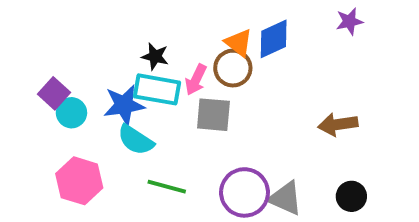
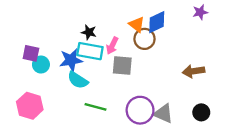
brown circle: (233, 68) -> (144, 39), moved
purple square: (54, 93) -> (31, 53), turned -30
pink hexagon: (79, 181) -> (30, 106), moved

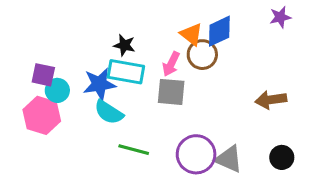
pink arrow: (112, 46) -> (171, 64), moved
pink hexagon: (30, 106) -> (42, 115), moved

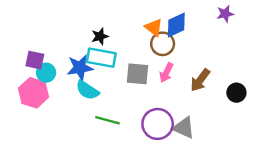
black star: (124, 45) -> (100, 36), turned -30
pink arrow: (171, 64) -> (166, 73), moved
brown arrow: (271, 100) -> (200, 80), moved, turned -45
black circle: (282, 157) -> (236, 93), moved

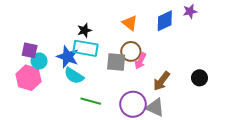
blue diamond: (176, 25) -> (165, 21), moved
brown circle: (163, 44) -> (131, 51), moved
blue star: (80, 68) -> (68, 57), turned 30
brown arrow: (200, 80) -> (162, 81), moved

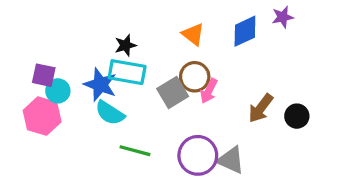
gray square: (116, 62) -> (173, 92), turned -36
brown arrow: (162, 81) -> (261, 108), moved

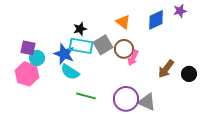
gray square: (173, 92) -> (103, 45), moved

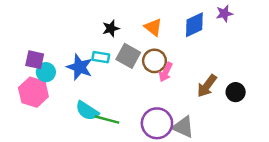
black star: (80, 29) -> (111, 28), moved
gray square: (103, 45) -> (128, 56), turned -30
cyan rectangle: (81, 46) -> (101, 57), size x0.6
cyan semicircle: (70, 72) -> (87, 111), moved

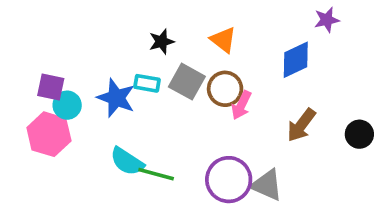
blue diamond: (194, 25) -> (296, 60), moved
black circle: (236, 92) -> (359, 134), moved

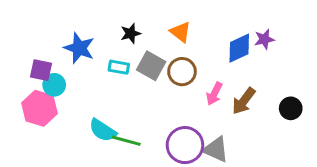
purple star: (327, 20) -> (264, 39), moved
blue star: (116, 98) -> (79, 48), moved
pink arrow: (241, 105) -> (214, 94), moved

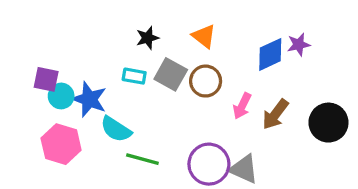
blue star: (79, 48) -> (89, 99), moved
pink hexagon: (40, 108) -> (61, 144), moved
black circle: (291, 108) -> (328, 123), size x1.5
cyan semicircle: (103, 130) -> (116, 129), moved

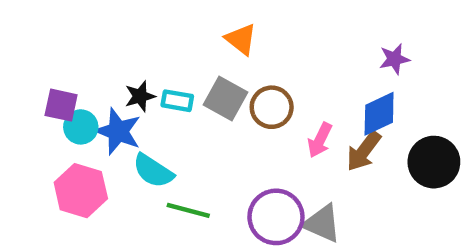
orange triangle: (204, 36) -> (241, 39), moved
black star: (147, 38) -> (140, 96), moved
blue diamond: (270, 54) -> (379, 114), moved

